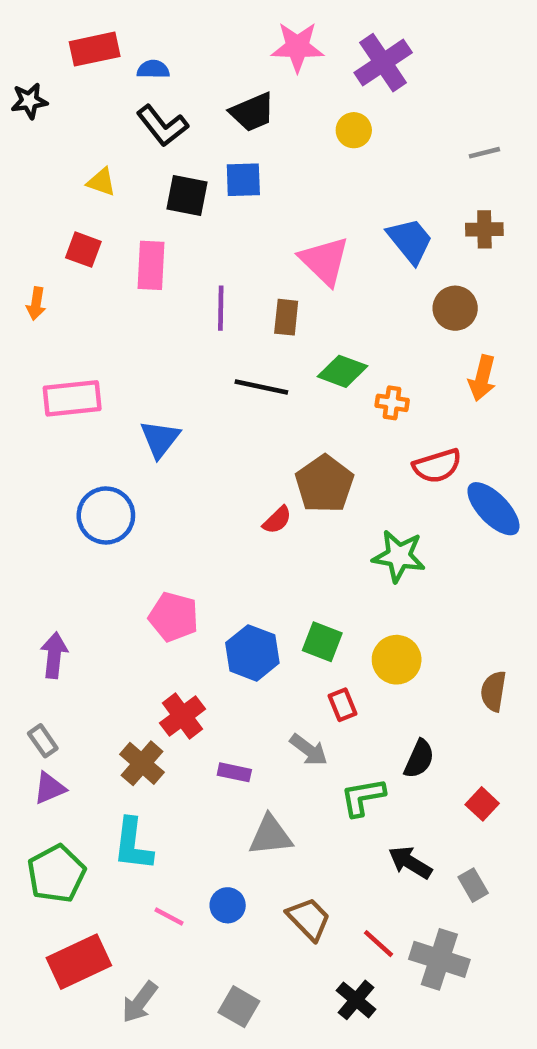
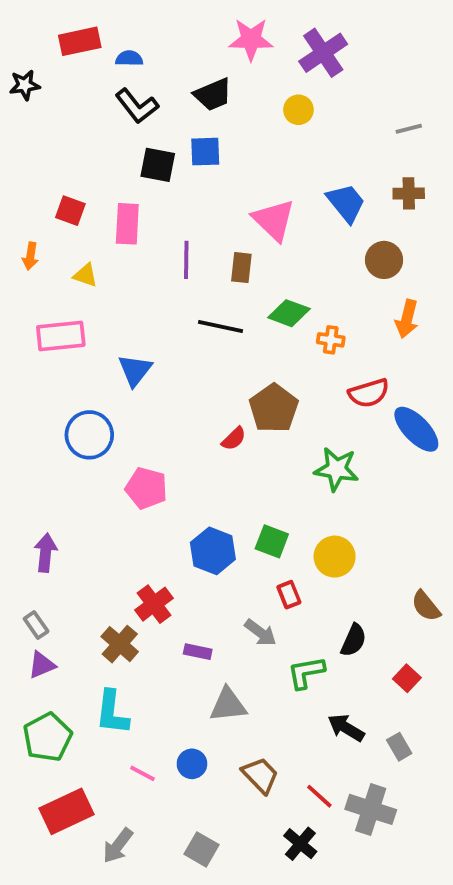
yellow triangle: (101, 182) -> (85, 275), moved
pink pentagon: (174, 617) -> (146, 488), moved
brown semicircle: (493, 691) -> (426, 606), moved, turned -48

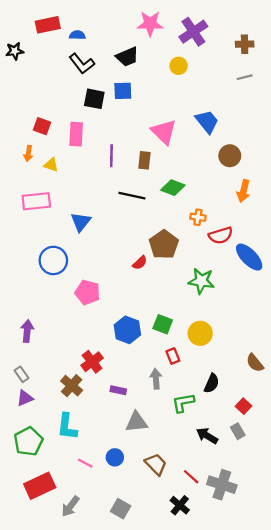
brown cross: (409, 193) -> (245, 44), moved
orange arrow: (30, 256) -> (28, 153), moved
orange cross: (331, 340) -> (198, 217), moved
gray arrow: (260, 633) -> (156, 379), turned -132
gray rectangle: (399, 747) -> (238, 431), moved

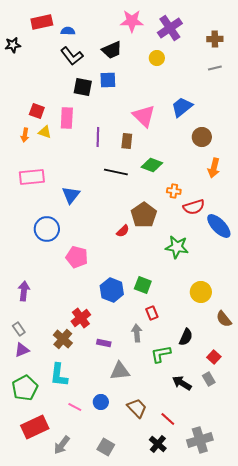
blue trapezoid: (207, 122) -> (182, 107), turned -90
yellow triangle: (51, 165) -> (45, 132), moved
yellow circle: (200, 333) -> (201, 292), moved
gray cross: (222, 485) -> (200, 440), moved, turned -35

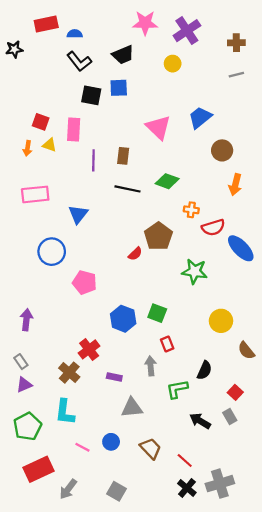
purple line: (98, 137) -> (93, 160), moved
brown rectangle: (127, 141) -> (123, 156), moved
black cross: (158, 444) -> (187, 488), moved

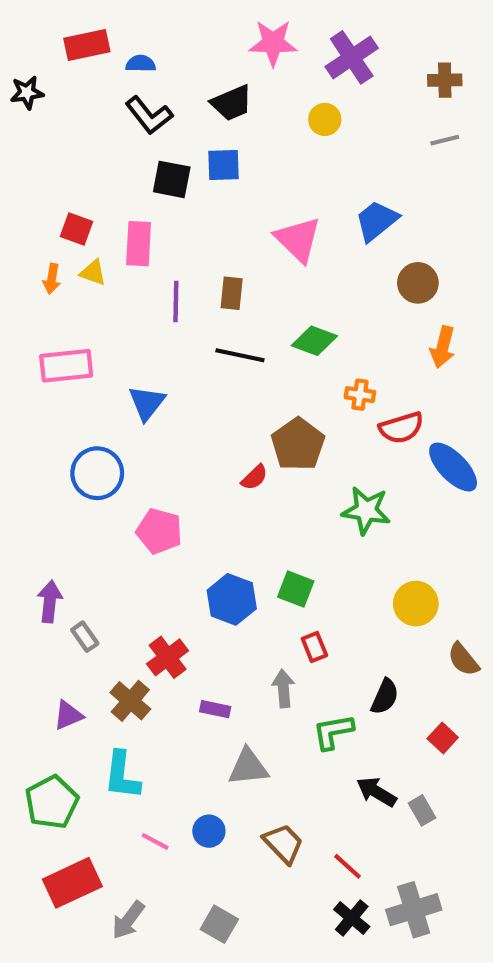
gray rectangle: (21, 362) -> (85, 637), moved
purple triangle: (24, 385) -> (68, 715), moved
gray rectangle: (230, 417) -> (422, 810), moved

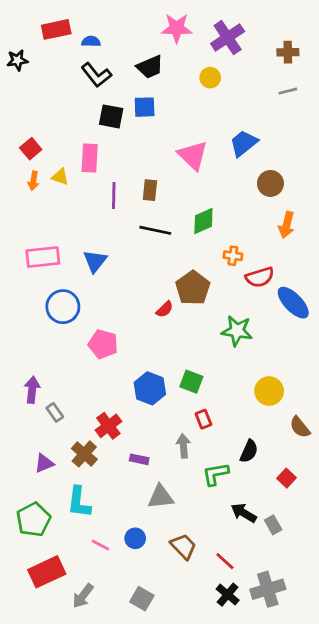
red square: (77, 229) -> (31, 149), moved, turned 30
green diamond: (314, 341) -> (203, 221), turned -44
pink rectangle: (66, 366) -> (43, 257), moved

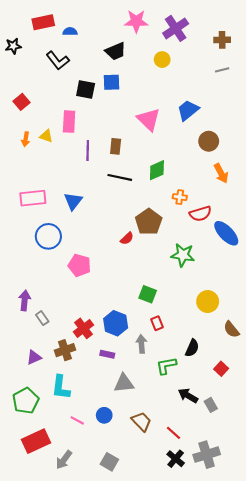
black L-shape: (96, 75) -> (58, 61), moved
red square: (31, 149) -> (21, 102), moved
orange arrow: (287, 225) -> (221, 173), turned -42
blue hexagon: (150, 388) -> (116, 323), moved
brown cross: (84, 454) -> (65, 350), turned 30

